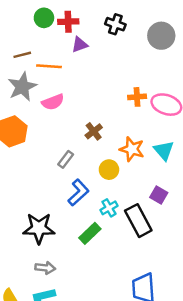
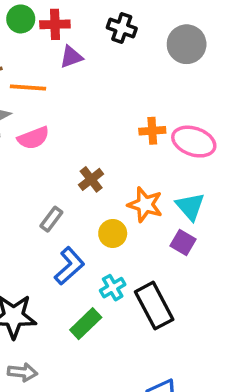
purple square: (159, 195) -> (183, 242), moved

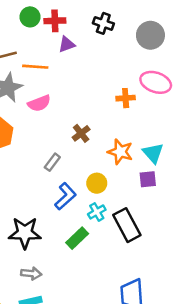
pink ellipse: (194, 142) -> (156, 82), moved
yellow circle: (113, 233) -> (97, 183), moved
purple square: (183, 242) -> (148, 179), turned -36

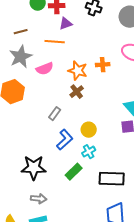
orange line: (35, 67) -> (55, 42), moved
orange cross: (126, 98) -> (103, 65), moved
orange star: (120, 152) -> (78, 71), moved
black rectangle: (127, 225) -> (112, 179), moved, turned -60

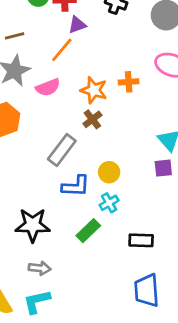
orange line: (55, 42) -> (62, 50), turned -54
gray rectangle: (55, 114) -> (62, 150), size x1.6
blue L-shape: (65, 140) -> (76, 186), turned 45
black rectangle: (112, 179) -> (141, 240), size x0.7

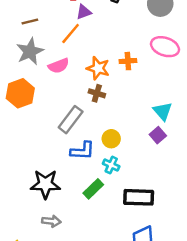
brown cross: (92, 119) -> (97, 93), turned -35
purple square: (163, 168) -> (158, 135), turned -35
cyan cross: (109, 203) -> (111, 165), turned -35
black rectangle: (141, 240) -> (139, 197), size x1.4

